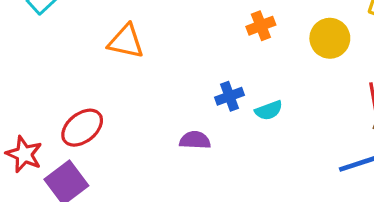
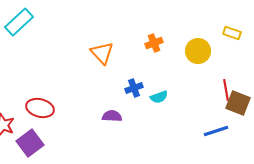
orange triangle: (126, 41) -> (102, 53), moved, turned 35
red ellipse: (82, 128) -> (40, 108), turned 52

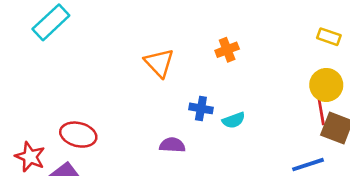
yellow circle: (198, 51) -> (326, 85), moved
blue cross: (134, 88) -> (201, 108), turned 30

